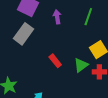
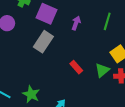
purple arrow: (57, 17) -> (76, 23), turned 32

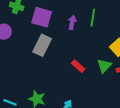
green line: (107, 21) -> (93, 18), moved

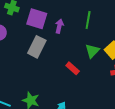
purple arrow: (72, 22) -> (59, 26), moved
green triangle: (104, 66) -> (92, 51), moved

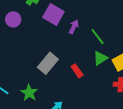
green line: (88, 20) -> (98, 37), moved, turned -60
gray rectangle: (37, 47) -> (48, 63), moved

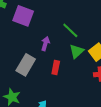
purple arrow: (74, 27) -> (45, 44), moved
red rectangle: (77, 71) -> (56, 68), turned 56

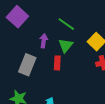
purple square: (23, 16) -> (17, 17), turned 30
green triangle: (76, 51) -> (66, 45), moved

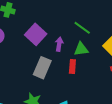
purple square: (17, 17) -> (36, 34), moved
green triangle: (66, 45) -> (81, 49), turned 42

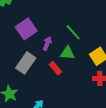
red rectangle: (72, 67) -> (55, 68), turned -56

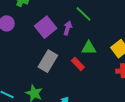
green line: (73, 32) -> (84, 14), moved
purple arrow: (47, 43) -> (68, 28), moved

